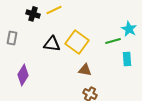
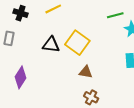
black cross: (33, 14) -> (21, 13), moved
green line: (113, 41) -> (115, 15), moved

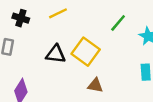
green line: (115, 15) -> (118, 23), moved, turned -35

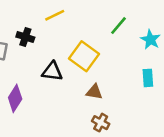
black cross: (21, 18) -> (25, 37), moved
black triangle: (56, 54) -> (52, 72), moved

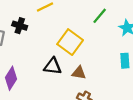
black triangle: (52, 72) -> (53, 66), moved

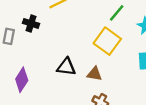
yellow square: (70, 42) -> (107, 41), moved

